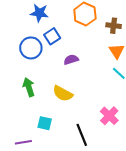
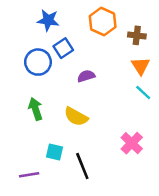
black line: (82, 135) -> (82, 166), moved

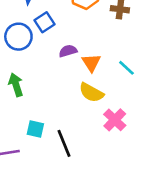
orange triangle: (141, 66) -> (91, 63), moved
yellow semicircle: (76, 117) -> (91, 93), moved

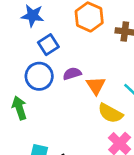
blue circle: (18, 37) -> (39, 76), moved
yellow semicircle: (91, 93) -> (110, 113), moved

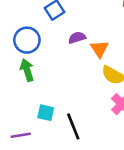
blue circle: (39, 76) -> (27, 40), moved

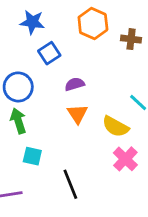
orange triangle: (100, 49) -> (77, 114), moved
cyan square: (46, 113) -> (32, 156), moved

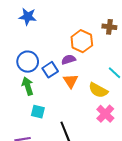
blue star: (32, 22) -> (28, 17), moved
orange hexagon: (93, 24) -> (82, 41), moved
blue square: (49, 53) -> (50, 70), moved

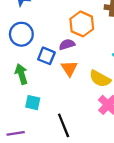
blue circle: (28, 62) -> (21, 34), moved
blue square: (50, 70) -> (46, 56), turned -35

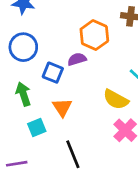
orange triangle: (69, 68) -> (62, 107), moved
cyan square: (33, 103) -> (37, 128), turned -35

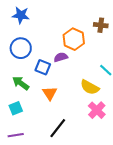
green arrow: (23, 94) -> (21, 83), turned -36
cyan square: (37, 128) -> (16, 108), moved
black line: (73, 154) -> (58, 128), turned 60

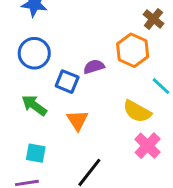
brown cross: (101, 25) -> (153, 19), turned 32
orange hexagon: (74, 39) -> (133, 50), moved
cyan square: (16, 108) -> (36, 153), moved, turned 32

